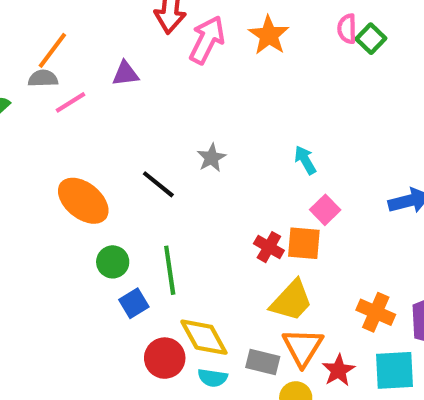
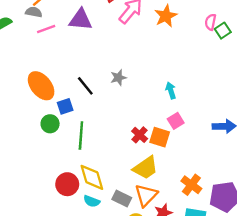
purple triangle: (125, 74) -> (81, 20), size x1.5
blue square: (134, 303) -> (65, 106), moved

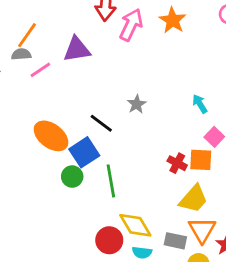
blue square: (65, 106) -> (84, 152), size x1.5

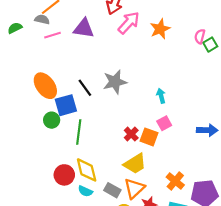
gray star: (137, 104) -> (115, 82), size x1.6

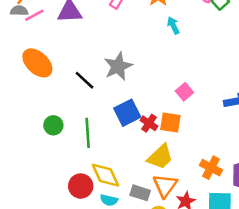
pink line: (52, 35) -> (34, 15), moved
orange ellipse: (45, 86) -> (37, 63), moved
cyan arrow: (161, 96) -> (173, 25), moved
blue square: (66, 105) -> (127, 113), moved
pink square: (164, 123) -> (184, 92), moved

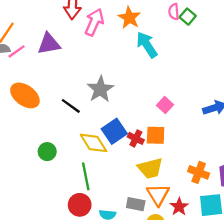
cyan arrow: (173, 25) -> (147, 45), size x1.6
green line: (88, 133) -> (86, 176), moved
yellow trapezoid: (160, 157) -> (150, 168), turned 36
yellow diamond: (105, 175) -> (94, 143), moved

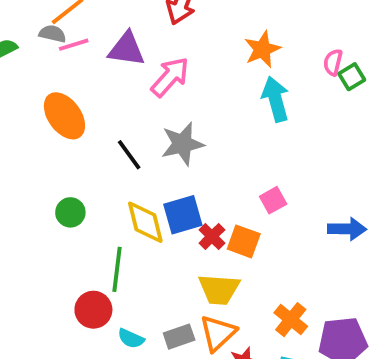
pink arrow: (94, 22) -> (170, 77), moved
gray rectangle: (136, 204) -> (179, 337), turned -48

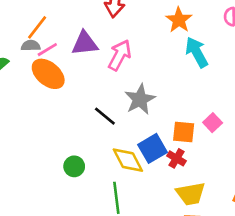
orange ellipse: (64, 116) -> (48, 74), moved
orange square: (244, 241) -> (184, 132), moved

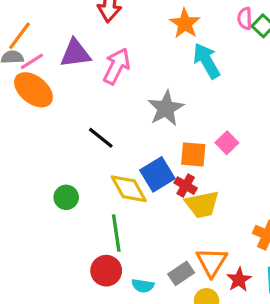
gray star: (140, 99) -> (166, 108), moved
yellow trapezoid: (191, 194) -> (202, 204), moved

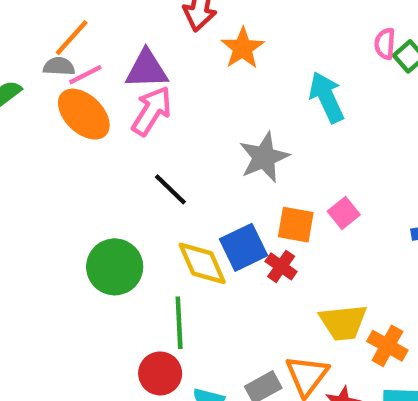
orange star: (185, 24) -> (243, 48), moved
pink arrow: (117, 66) -> (152, 111), moved
green circle: (66, 197) -> (115, 267), size x1.6
yellow trapezoid: (202, 204) -> (343, 322), moved

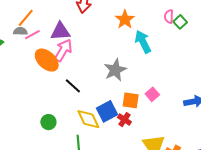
orange star: (243, 48) -> (125, 19), moved
orange ellipse: (84, 114) -> (47, 60), moved
green circle: (115, 267) -> (48, 122), size x0.6

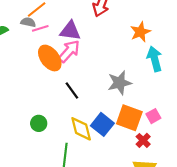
orange square: (131, 100) -> (129, 118), size x1.4
blue square: (107, 111) -> (102, 124), turned -35
red cross: (124, 120) -> (143, 140), moved

